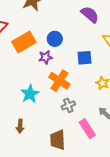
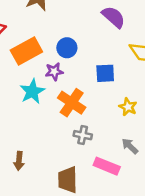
cyan star: (30, 94) -> (32, 91), moved
gray cross: (68, 105) -> (83, 135), turned 32
pink rectangle: (87, 129) -> (107, 166), turned -36

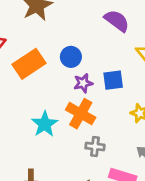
purple star: (54, 71) -> (83, 83), moved
cyan star: (32, 91) -> (45, 124), moved

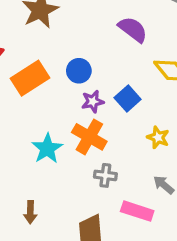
blue square: (113, 80) -> (128, 99), turned -35

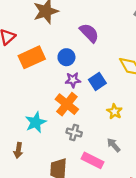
purple semicircle: (133, 29) -> (89, 33), moved
cyan star: (47, 149) -> (36, 122), moved

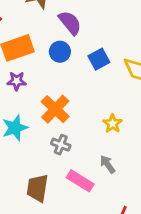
purple semicircle: (89, 33) -> (70, 23), moved
purple star: (73, 80) -> (17, 81), moved
blue square: (97, 81) -> (99, 59), moved

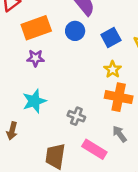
orange cross: (55, 109) -> (119, 97), moved, turned -32
yellow star: (112, 124) -> (113, 69), moved

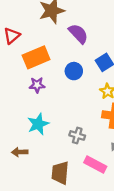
blue circle: (75, 31) -> (74, 71), moved
brown arrow: (12, 131) -> (20, 152), turned 77

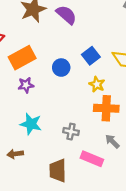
purple semicircle: (78, 34) -> (66, 15), moved
cyan star: (38, 124) -> (31, 124), turned -30

